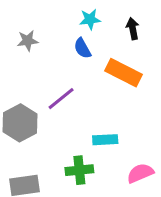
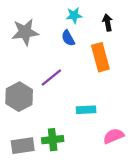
gray star: (28, 41) -> (25, 32), size x1.6
orange rectangle: (124, 73) -> (100, 57), turned 48
green cross: (79, 170) -> (53, 140), moved

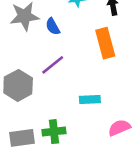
blue semicircle: (68, 38) -> (53, 26), moved

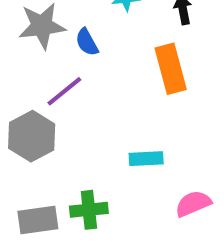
purple line: (53, 65) -> (64, 91), moved

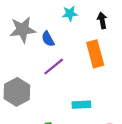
purple line: (64, 91) -> (54, 67), moved

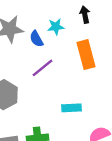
cyan star: (70, 14) -> (56, 27), moved
black arrow: (102, 20) -> (85, 15), moved

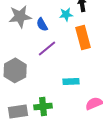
cyan star: (56, 27) -> (66, 14), moved

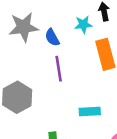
purple line: (47, 48) -> (59, 69), turned -60

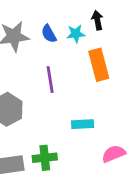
blue semicircle: (52, 37) -> (49, 34), moved

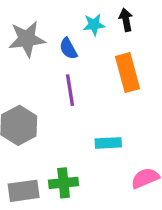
blue semicircle: (49, 34) -> (68, 49), moved
cyan star: (76, 34) -> (94, 25), moved

